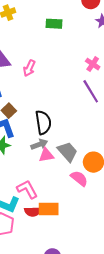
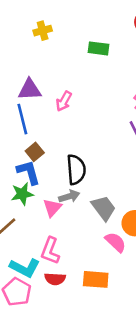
pink triangle: (46, 155) -> (52, 208), moved, turned -42
pink L-shape: (27, 189) -> (50, 251), turned -135
orange rectangle: (49, 209) -> (96, 279), moved

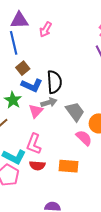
blue L-shape: (29, 172) -> (32, 85), moved, turned 130
green star: (22, 194) -> (13, 100), turned -30

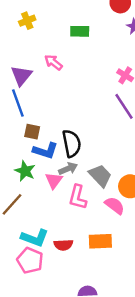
purple triangle: (19, 20) -> (21, 76), turned -42
pink arrow: (45, 30) -> (54, 62), moved, turned 105
brown square: (23, 68) -> (32, 132), turned -32
pink L-shape: (34, 144) -> (78, 197), moved

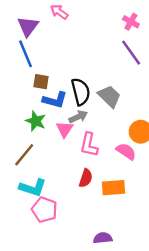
gray trapezoid: (100, 176) -> (109, 96), moved
cyan L-shape: (35, 238) -> (33, 188), moved
red semicircle: (63, 245) -> (86, 178), moved, turned -66

